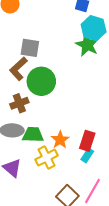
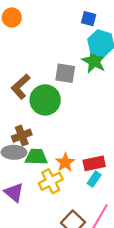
gray square: (30, 48) -> (65, 73), moved
brown cross: (19, 103) -> (22, 136), moved
red rectangle: (87, 141) -> (94, 163), turned 60

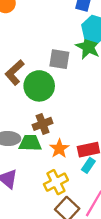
brown cross: (22, 136) -> (43, 124), moved
yellow cross: (51, 181) -> (56, 182), moved

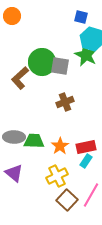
green circle: (39, 86) -> (42, 62), moved
brown cross: (43, 124) -> (65, 102), moved

